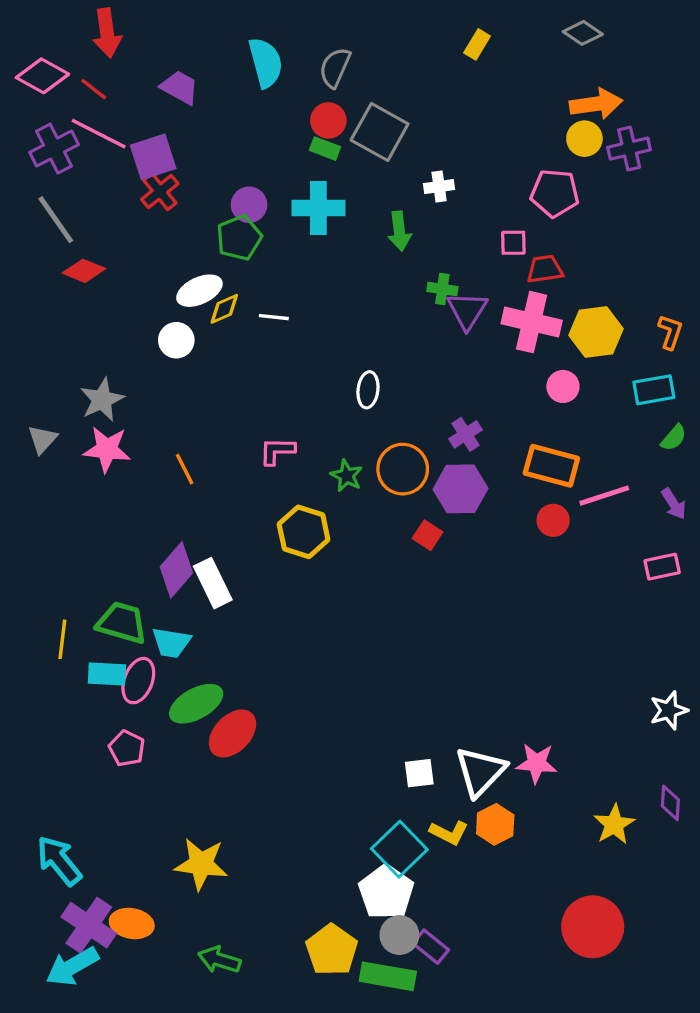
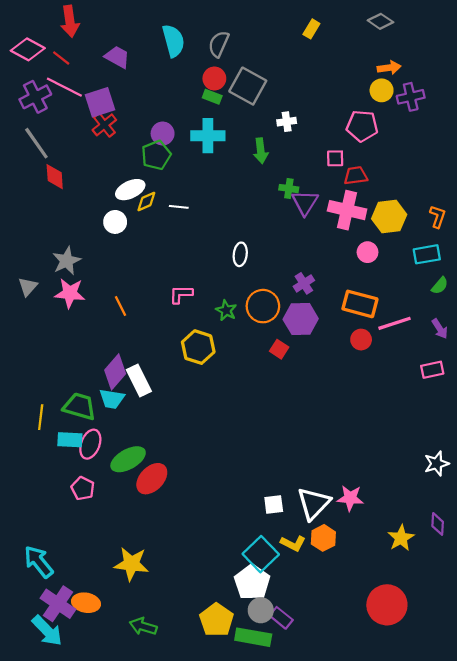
orange arrow: (596, 104) -> (389, 68), size x0.7
red diamond: (84, 271) -> (55, 177), turned 64
cyan trapezoid: (171, 643) -> (112, 399), moved
cyan arrow: (72, 966) -> (47, 631), turned -104

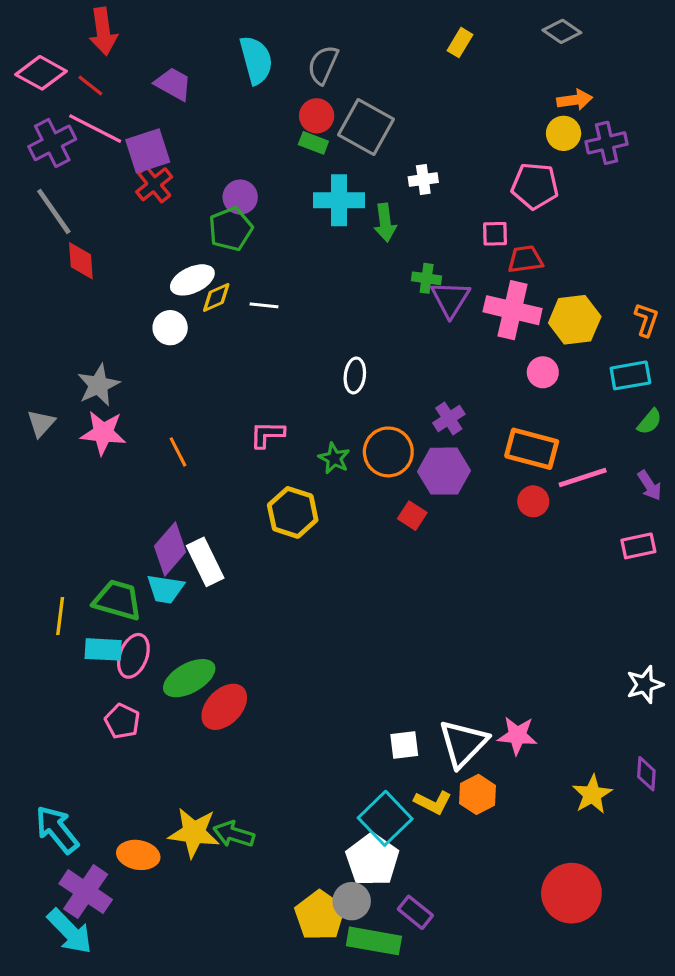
cyan cross: (208, 136) -> (339, 200), moved
orange ellipse: (86, 603) -> (138, 855), moved
gray circle: (261, 610) -> (352, 901), moved
green arrow: (143, 626) -> (234, 834), moved

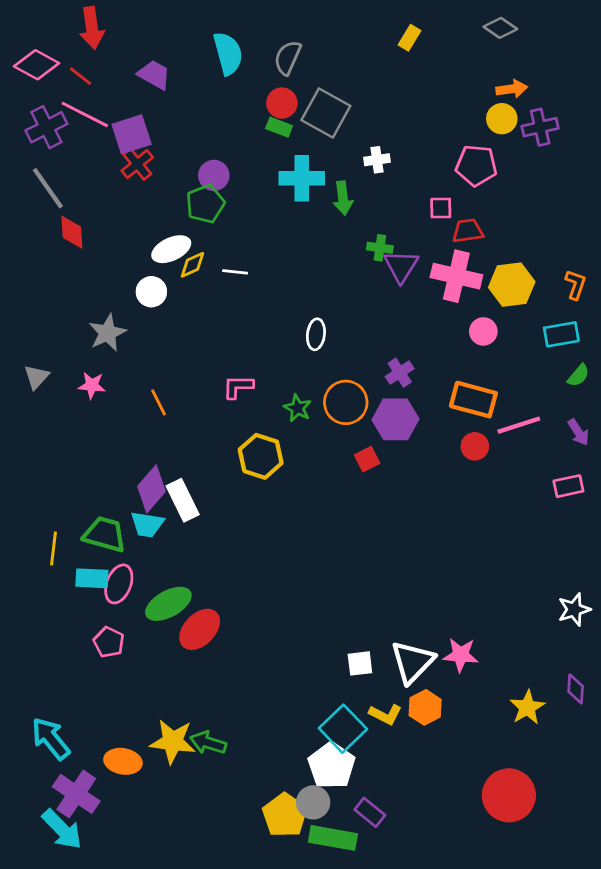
gray star: (98, 385) -> (107, 333), moved
pink star: (103, 433) -> (92, 385), size x0.7
red square: (412, 516) -> (367, 459), turned 30

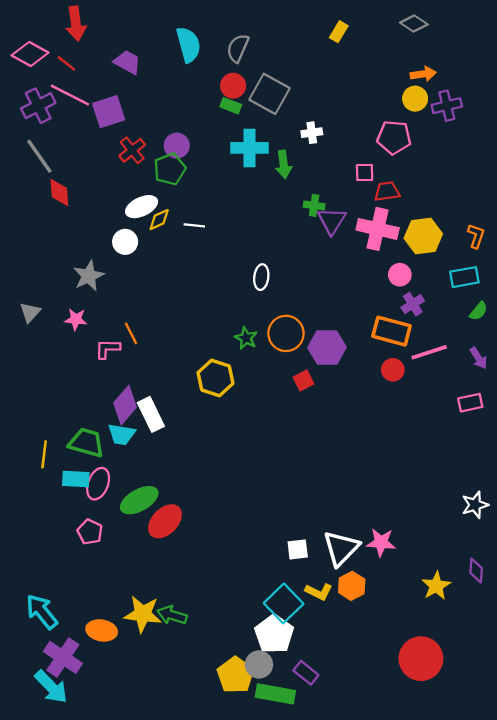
red cross: (137, 164) -> (132, 150), moved
purple cross: (400, 373) -> (413, 304), moved
pink L-shape: (238, 387) -> (107, 349), moved

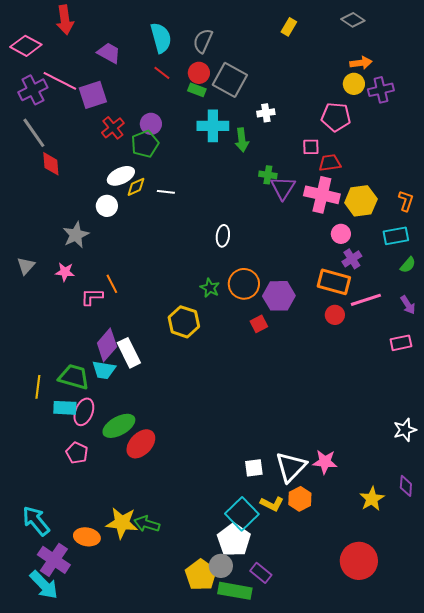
red line: (66, 63) -> (162, 73), moved

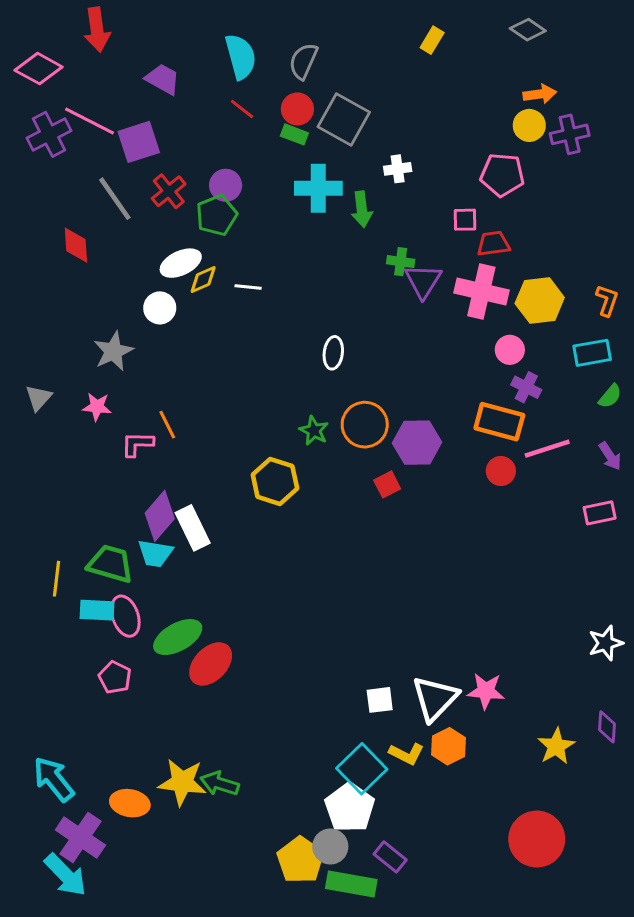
gray line: (34, 133) -> (115, 199), moved
purple cross: (352, 259) -> (526, 387), turned -30
pink ellipse: (84, 412) -> (125, 616), turned -40

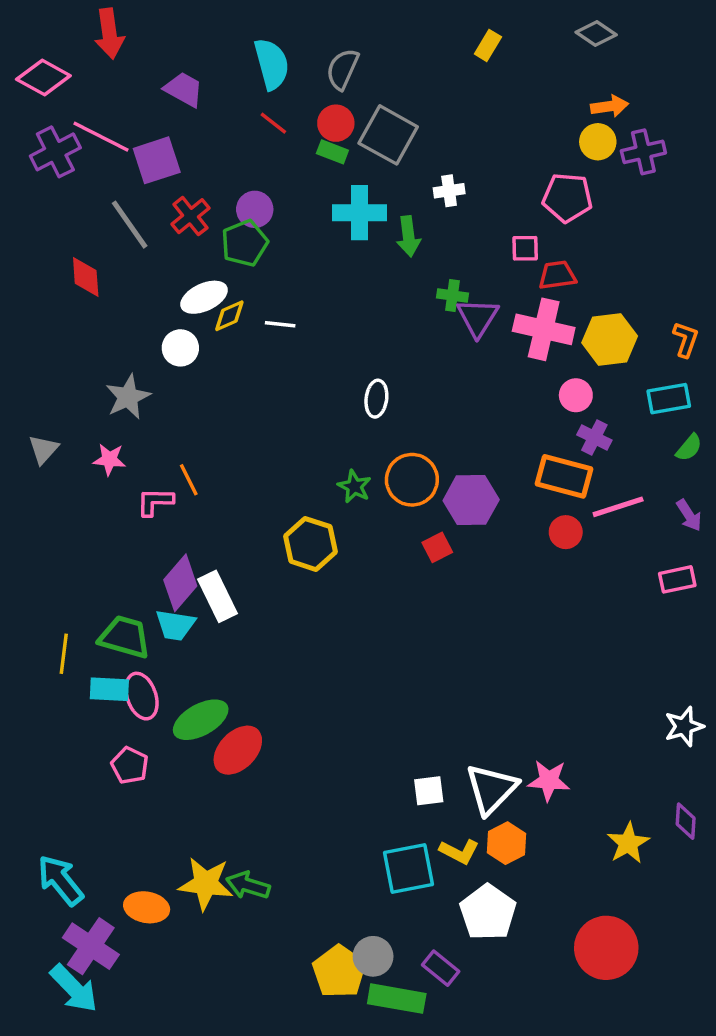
cyan square: (362, 769) -> (409, 868), turned 33
white pentagon: (350, 808) -> (488, 912), moved

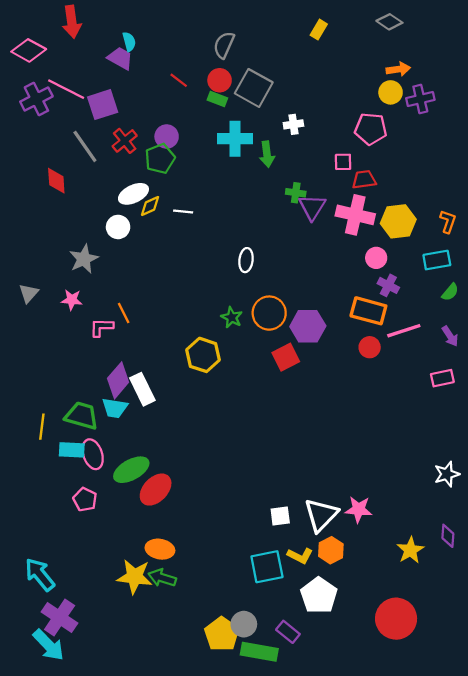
cyan semicircle: (272, 64) -> (129, 42), moved, size x0.6
red square: (437, 547) -> (286, 357), size x1.4
orange ellipse: (147, 907) -> (160, 549), moved

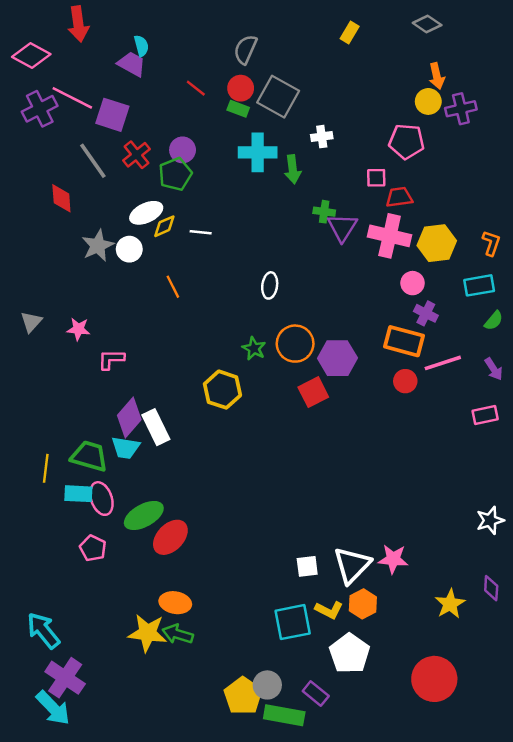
orange arrow: (398, 69) -> (437, 76), turned 85
purple square: (103, 105) -> (112, 115), turned 36
gray star: (84, 259) -> (98, 246), moved
orange line: (124, 313) -> (173, 287), moved

